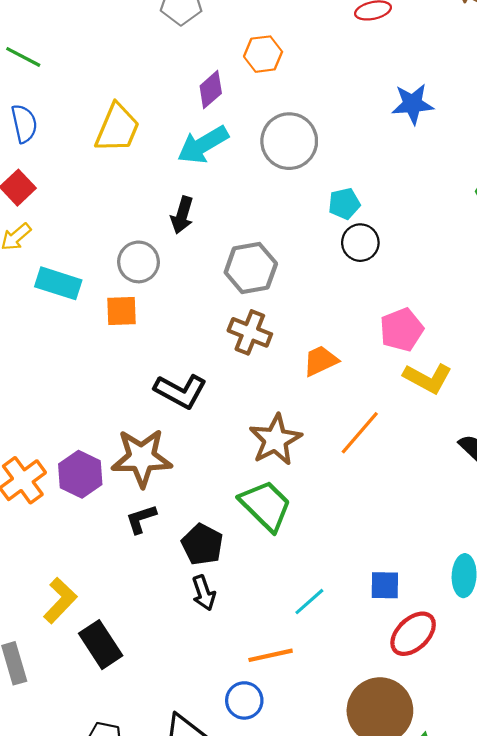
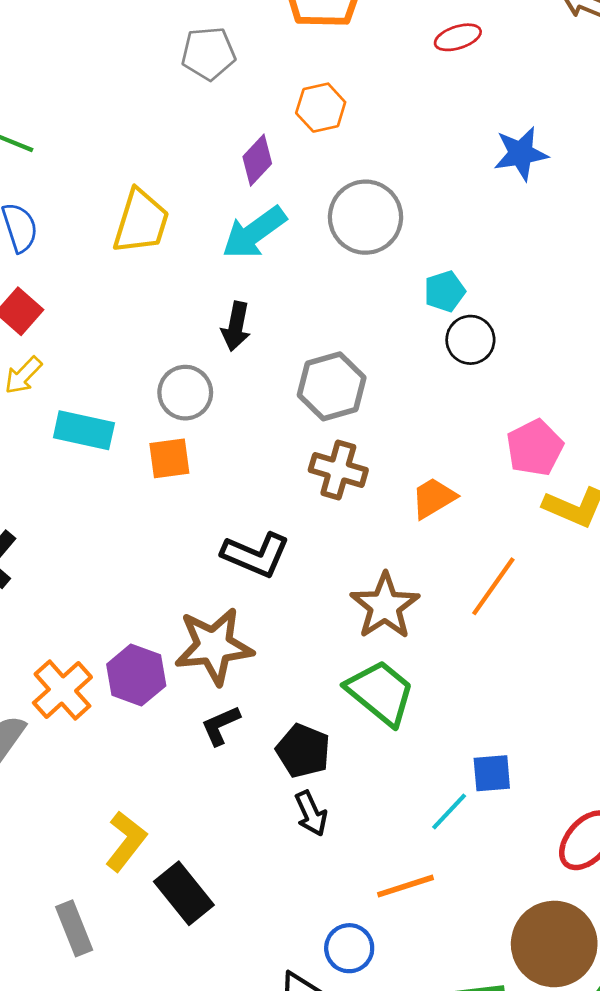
blue square: (385, 585) -> (492, 773), moved
blue circle: (244, 700) -> (349, 948), moved

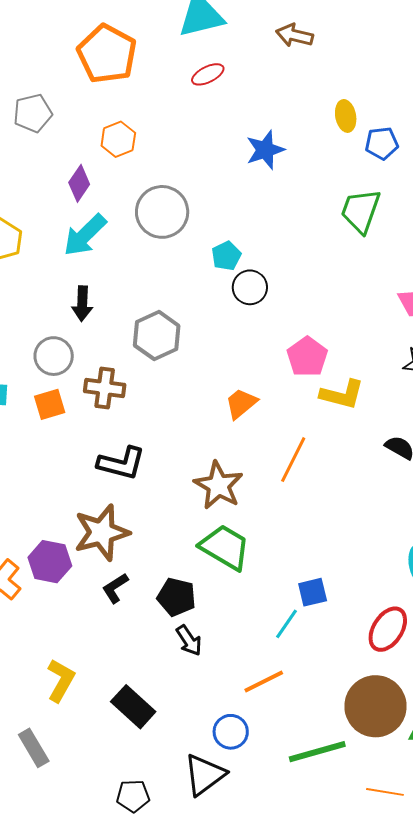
brown cross: (338, 470) -> (105, 388), moved
black rectangle: (184, 893) -> (133, 707), moved

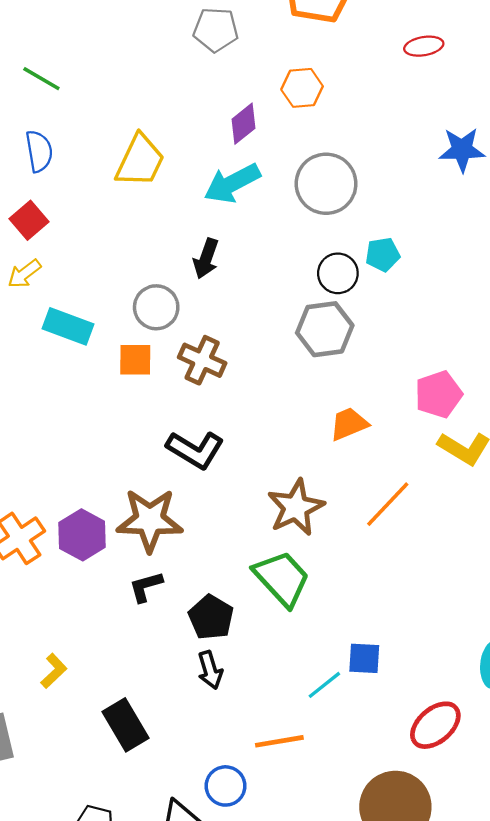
black circle: (250, 287) -> (338, 273), moved
gray hexagon: (157, 336) -> (325, 329), moved
yellow L-shape: (61, 680) -> (54, 671), size x0.7

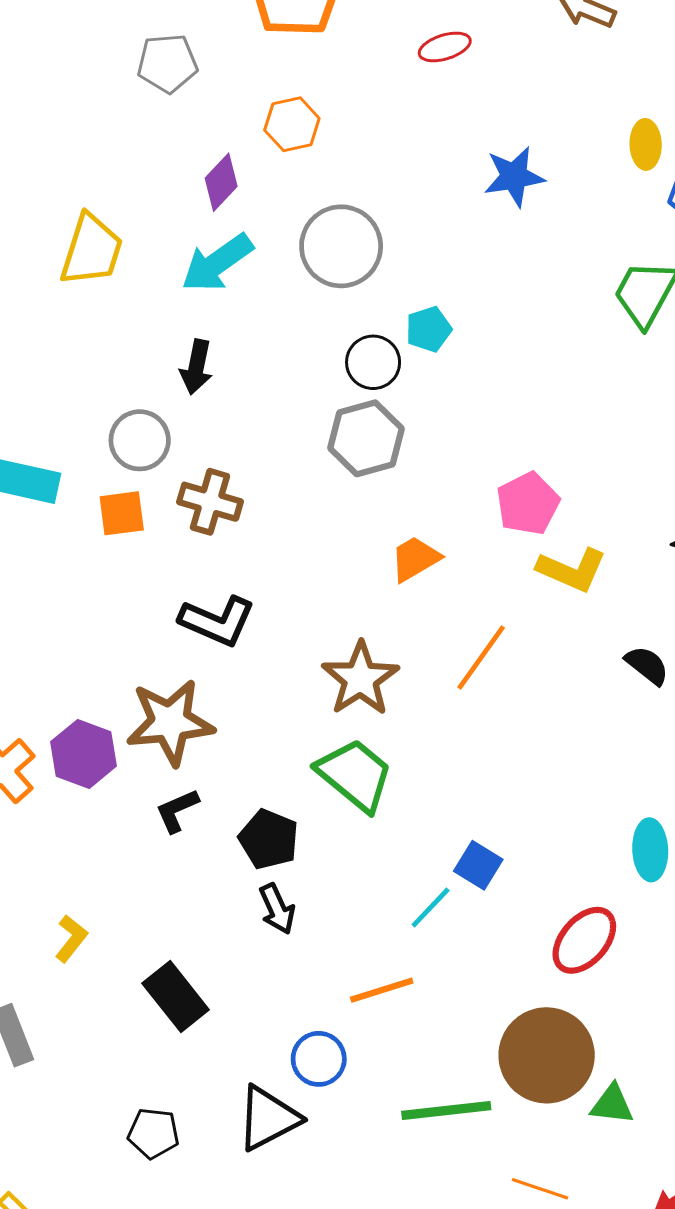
blue square: (364, 658) -> (478, 865), turned 36

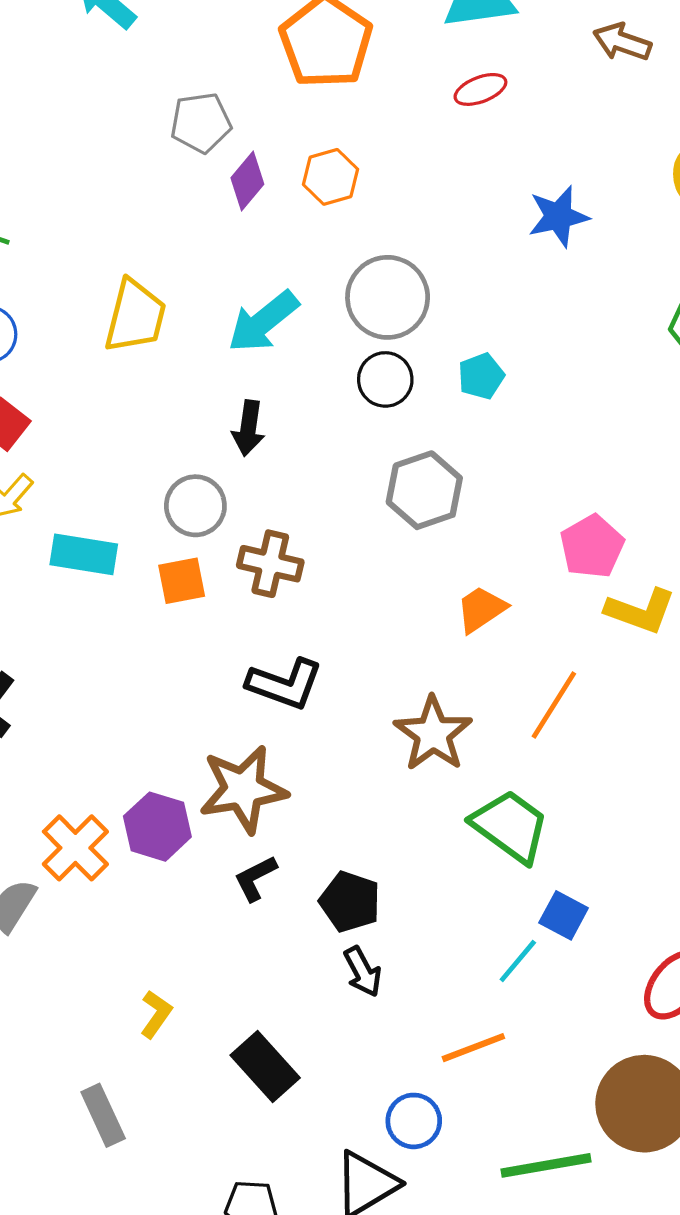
purple diamond: (221, 182) -> (247, 181), moved
black circle: (373, 362) -> (385, 379), moved
green trapezoid: (355, 775) -> (510, 826), moved

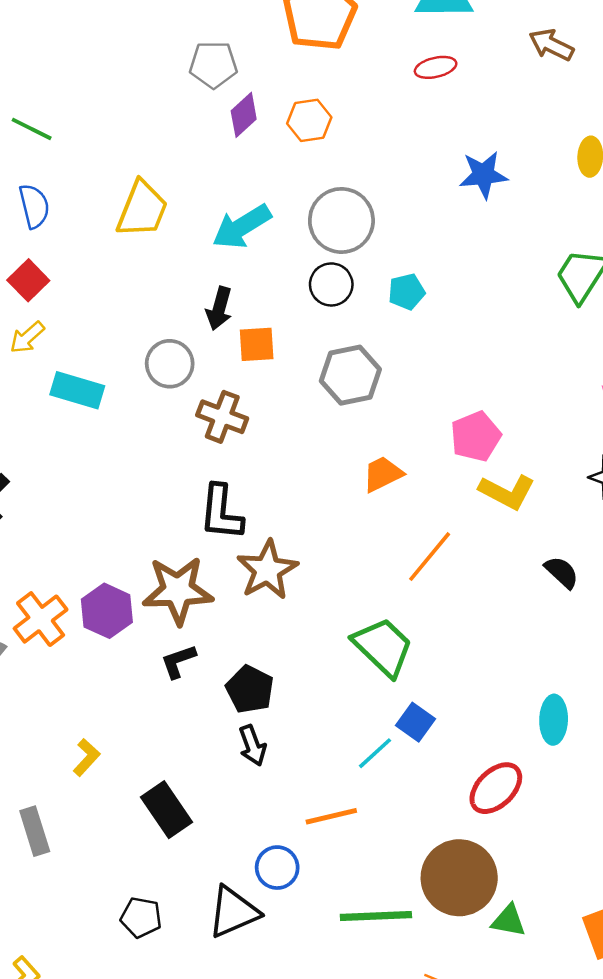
orange square: (182, 581) -> (257, 344), moved
black L-shape: (285, 684) -> (221, 512), turned 68
brown star: (433, 734) -> (267, 570), moved

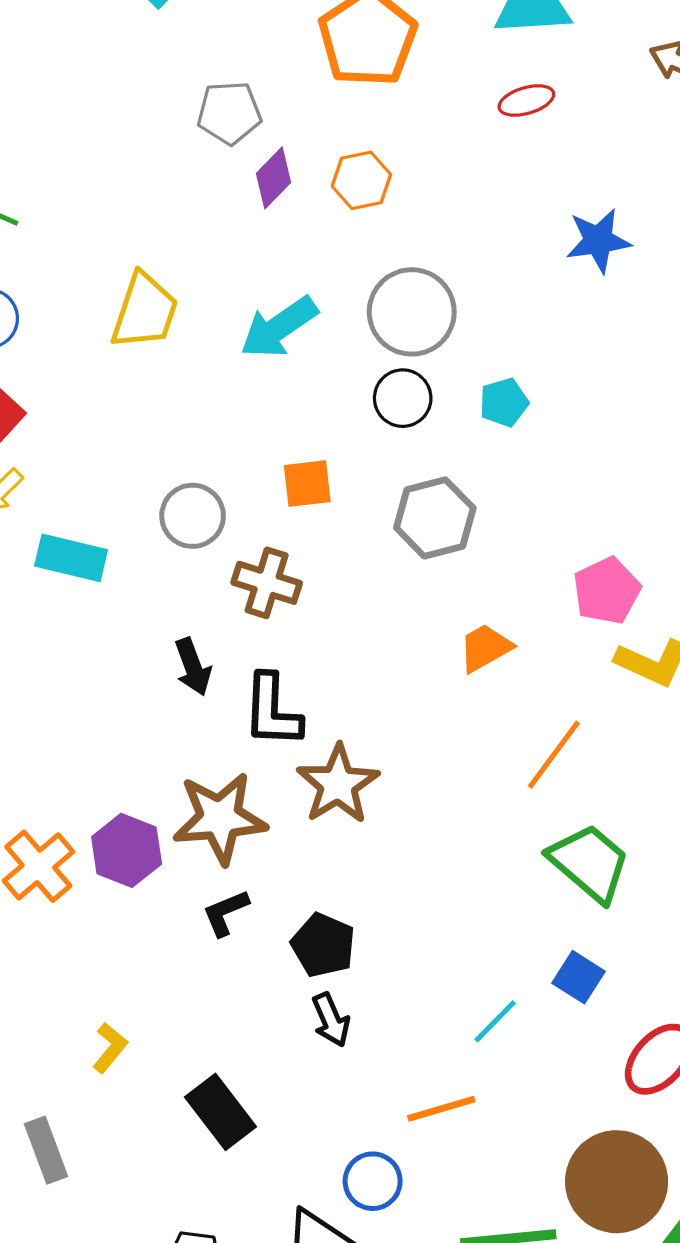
black arrow: (219, 308) -> (193, 667), moved, turned -33
green trapezoid: (383, 647) -> (589, 863), moved
blue square: (416, 722) -> (579, 977), moved

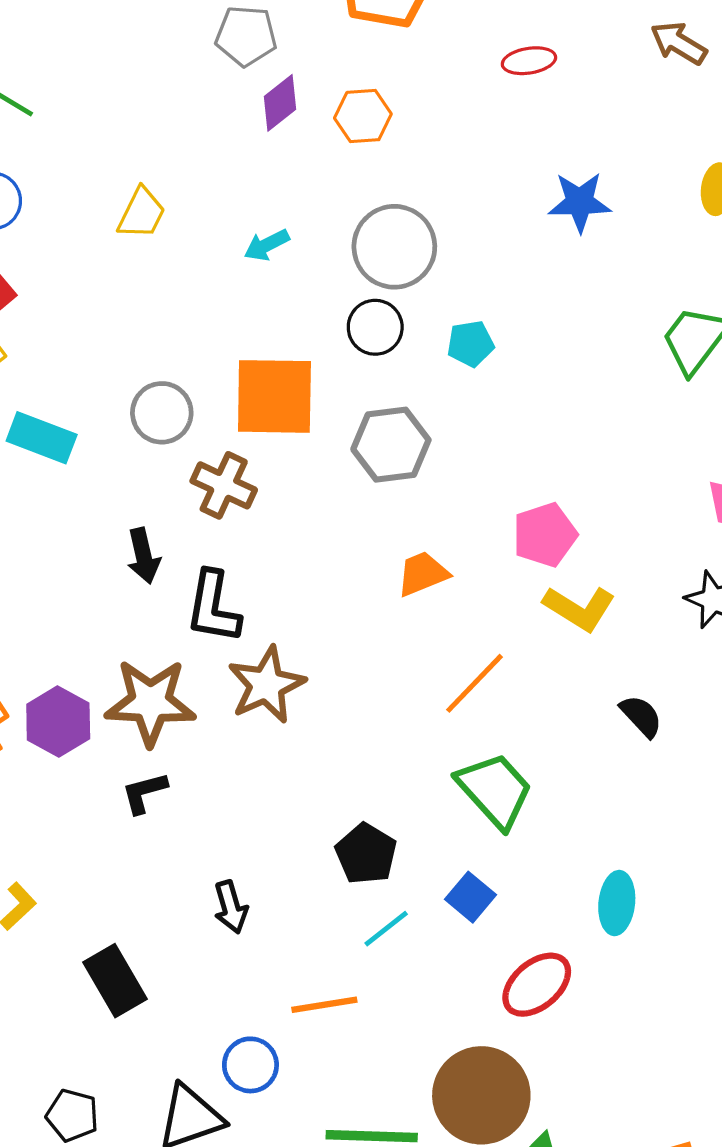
yellow trapezoid: (145, 311) -> (141, 213), size x0.7
cyan arrow: (279, 327) -> (267, 245), size x0.6
orange square: (307, 484) -> (274, 396), size x1.8
black pentagon: (323, 945) -> (366, 854), moved

